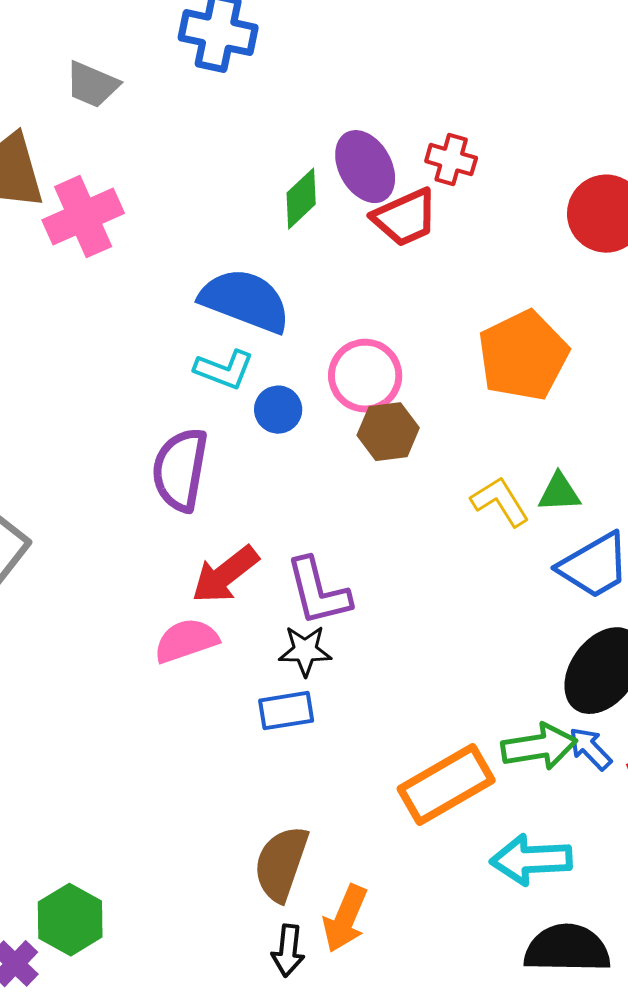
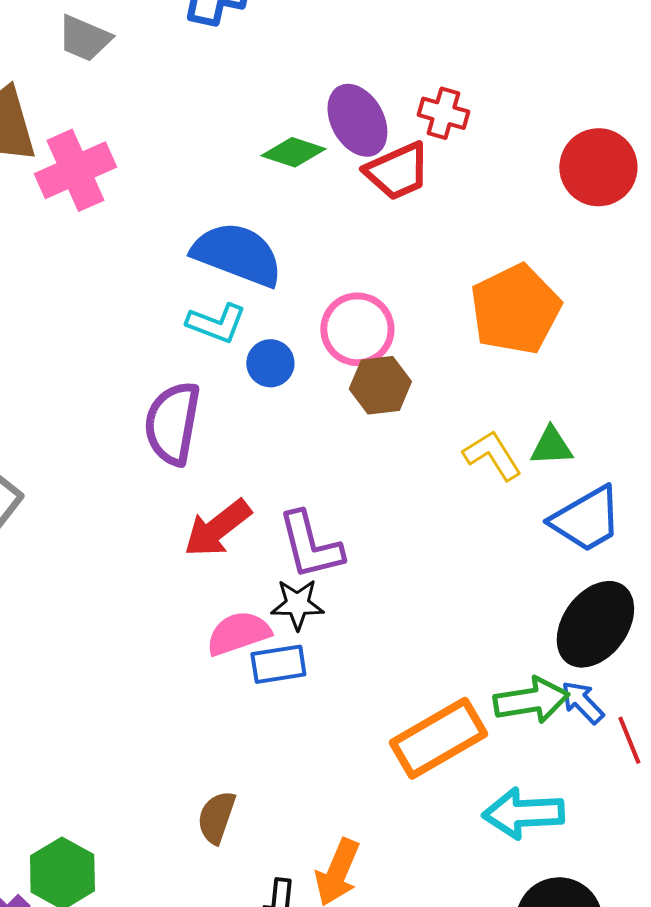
green diamond: (301, 199) -> (293, 152), turned 62
pink semicircle: (186, 641) -> (238, 633), moved
brown semicircle: (281, 864) -> (216, 817), moved, size x0.7

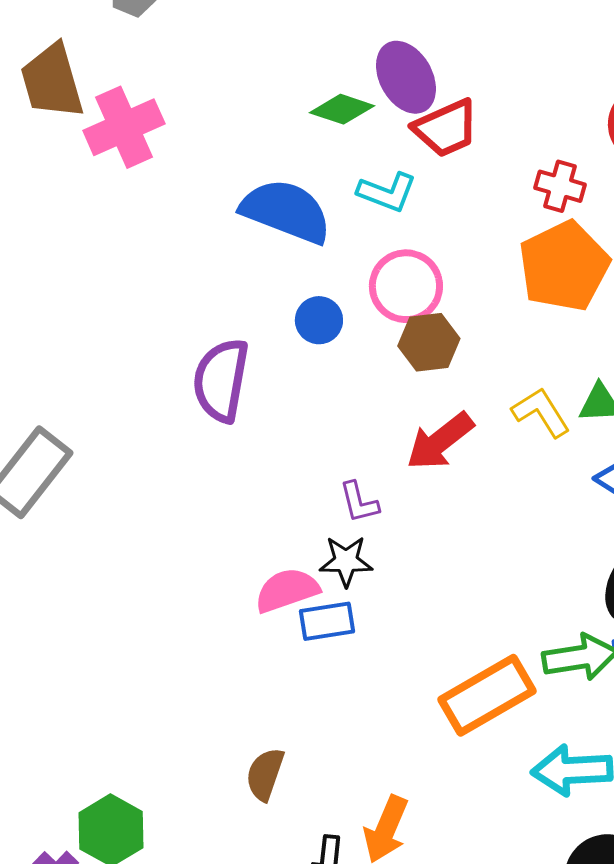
red cross: (443, 113) -> (560, 186), moved
cyan L-shape: (216, 323) -> (387, 192), moved
red arrow: (217, 528) -> (440, 441), moved
purple L-shape: (310, 545) -> (359, 502), size x0.6

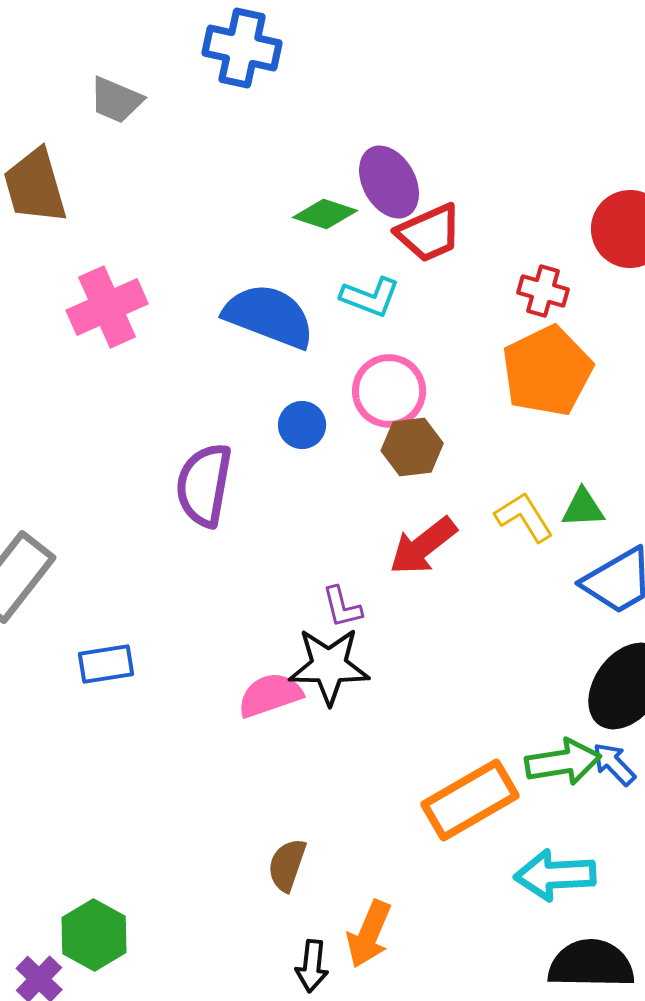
pink cross: (124, 127) -> (107, 307), moved
black star: (346, 561) -> (329, 666), size x1.5
blue rectangle: (327, 621) -> (106, 664), moved
brown semicircle: (265, 774) -> (287, 865), moved

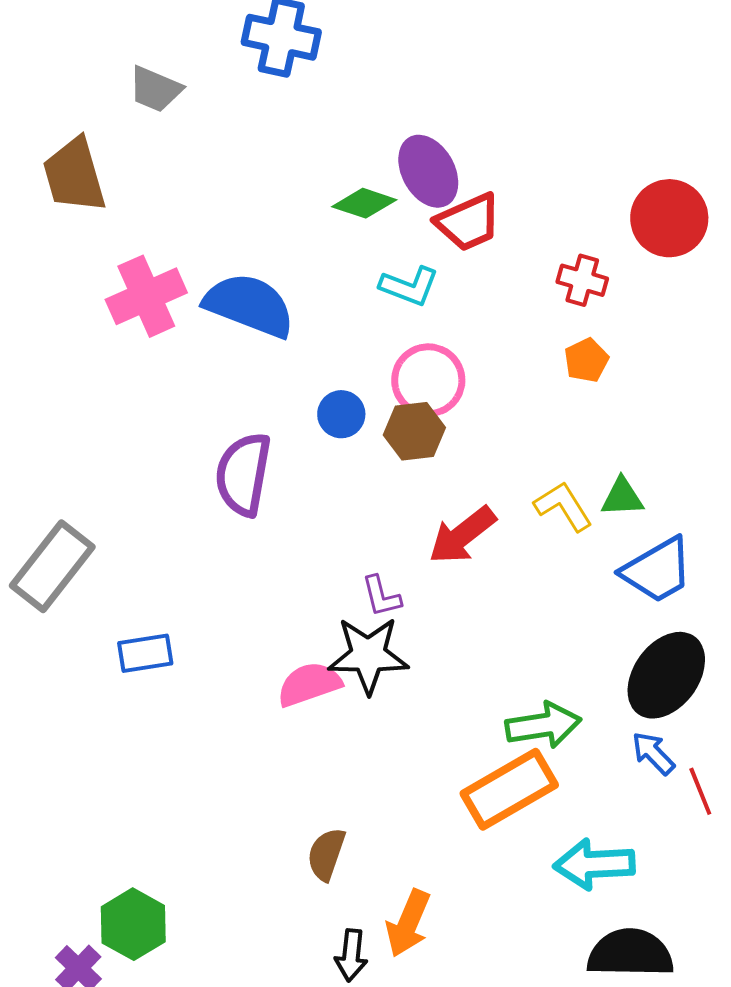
blue semicircle: (269, 316) -> (249, 305), moved
orange pentagon: (547, 371) -> (586, 360), size x0.5
brown hexagon: (412, 447) -> (414, 431), moved
green arrow: (563, 762) -> (543, 725), moved

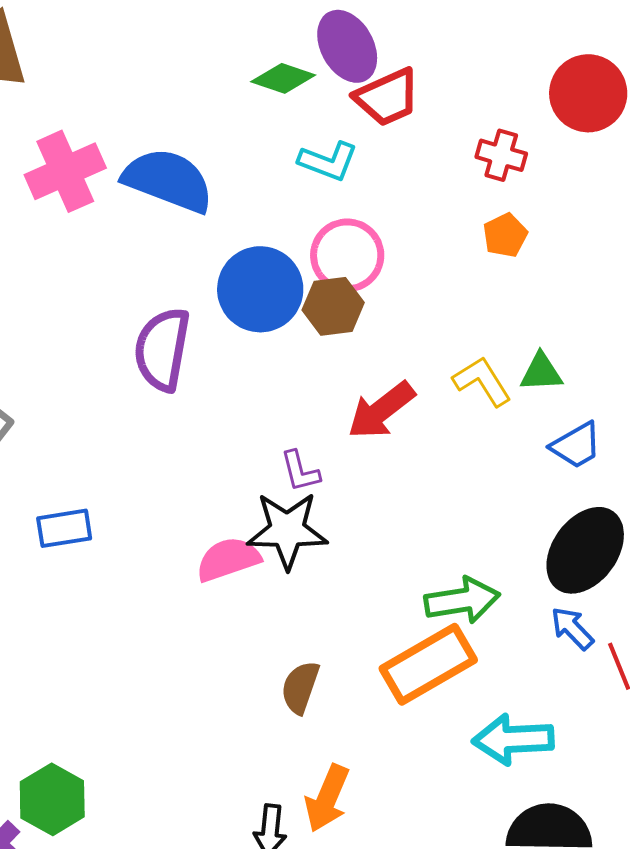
blue circle: (341, 414) -> (260, 289), size x1.8
blue trapezoid: (657, 570) -> (576, 445), size x0.7
brown semicircle: (326, 854) -> (300, 687), moved

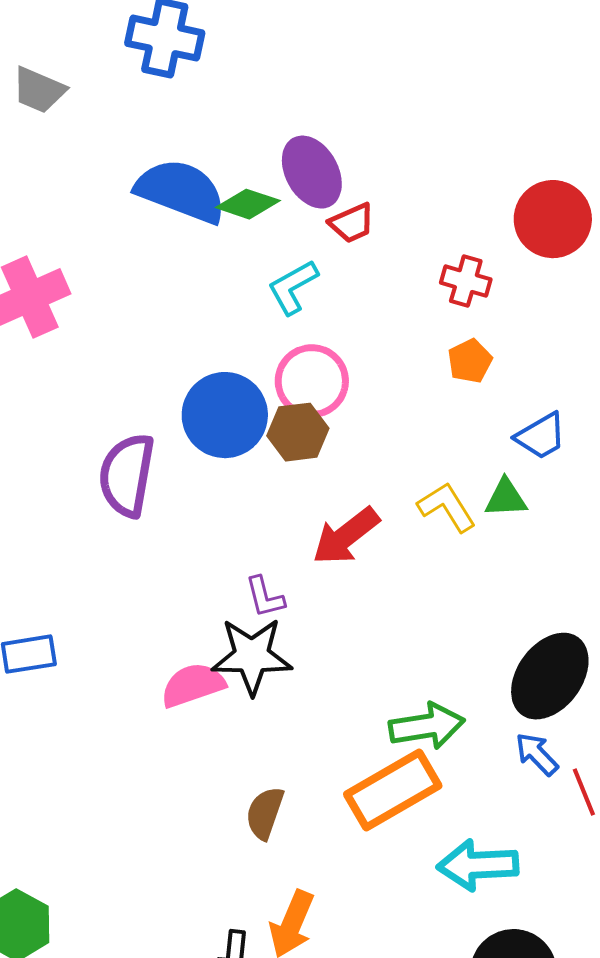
red trapezoid: (387, 97) -> (352, 223), size x0.7
cyan L-shape: (328, 161) -> (293, 287), turned 130
blue semicircle: (168, 180) -> (181, 191), moved
blue trapezoid: (576, 445) -> (541, 436), moved

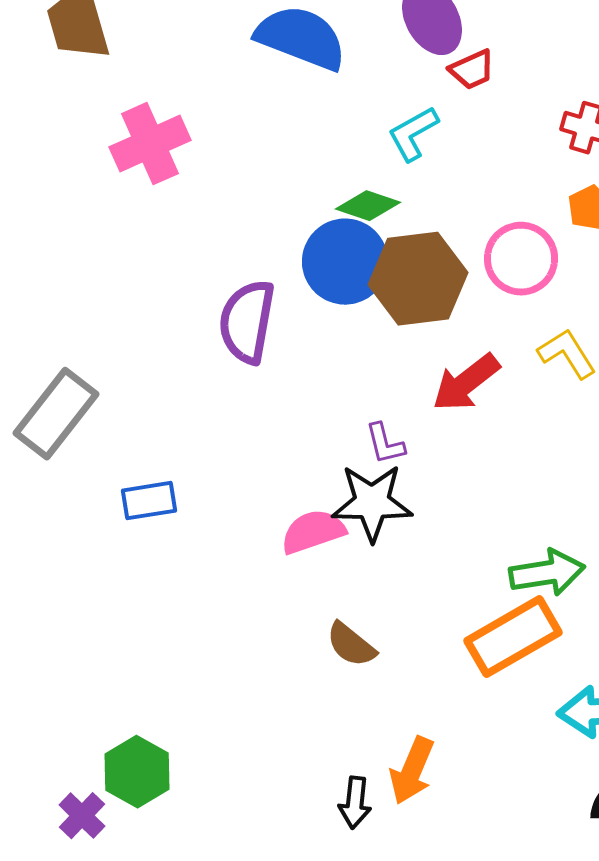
green diamond: (248, 204) -> (368, 206), moved
pink circle: (312, 381) -> (521, 259), moved
brown hexagon: (298, 432) -> (418, 279), size x1.6
brown semicircle: (265, 813) -> (351, 645), moved, turned -70

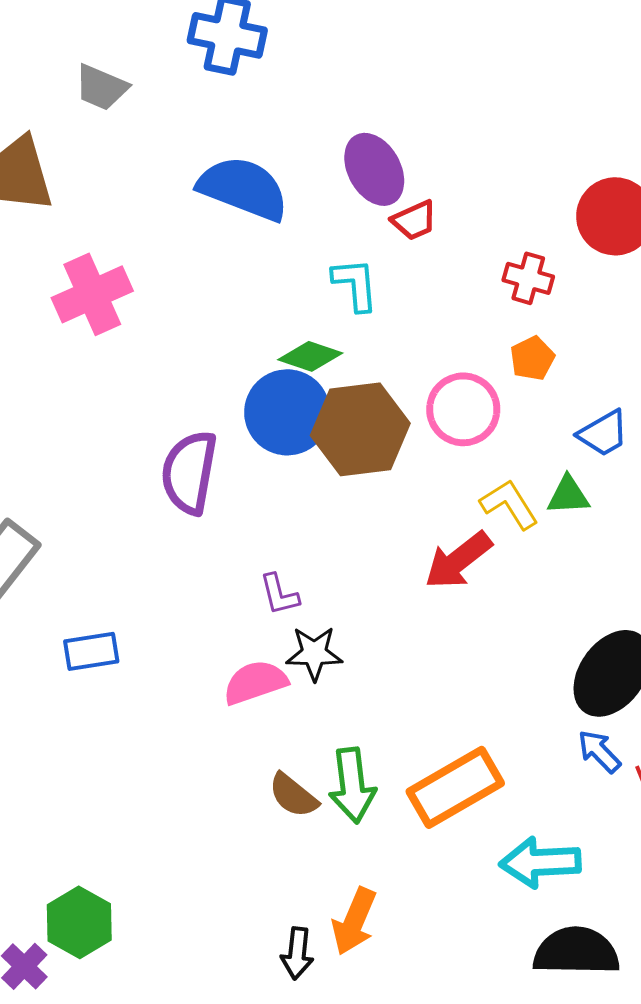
cyan L-shape: (413, 134) -> (355, 284), turned 114
red arrow: (466, 383) -> (458, 560), moved
purple L-shape: (385, 444) -> (279, 594), moved
black star: (372, 503) -> (314, 653), size x0.7
green arrow: (547, 573) -> (352, 785), moved, turned 92

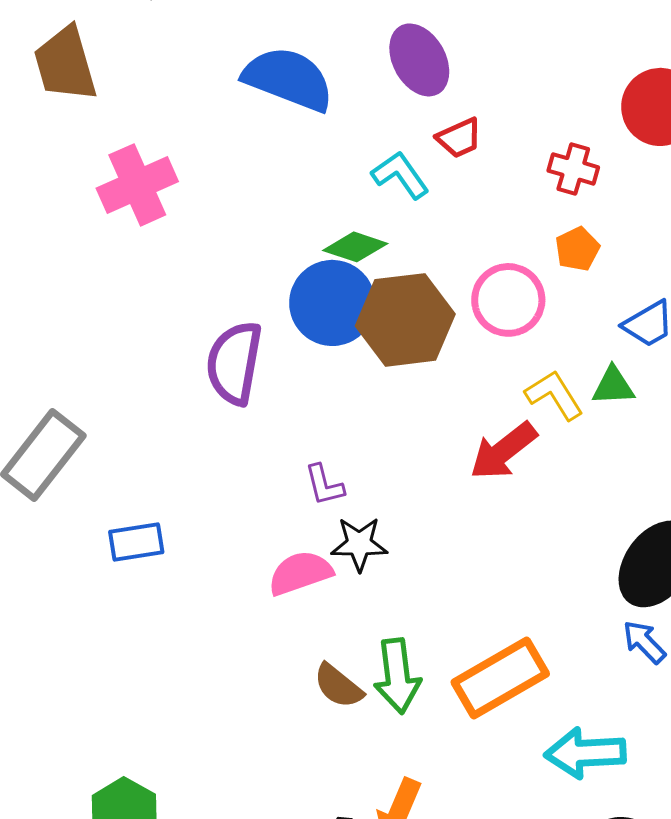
red trapezoid: (414, 220) -> (459, 138), moved
cyan L-shape: (355, 284) -> (400, 175), turned -30

